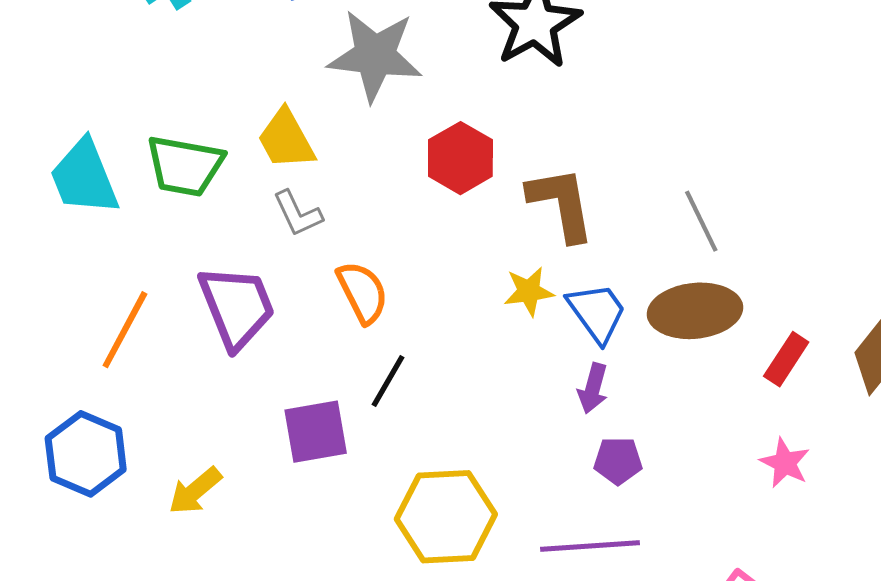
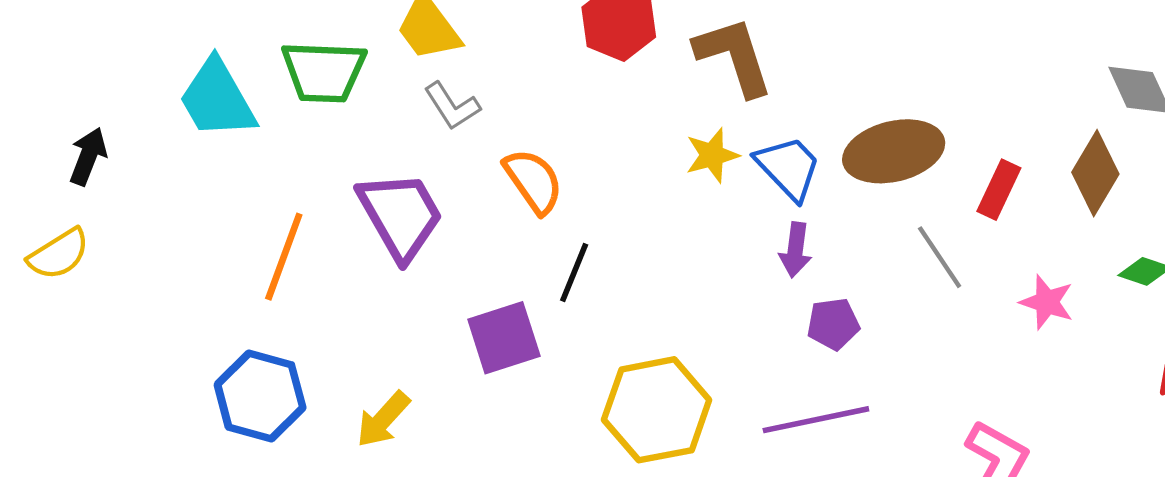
gray line: (701, 221) -> (940, 257), moved
pink star: (785, 463) -> (1047, 302), moved

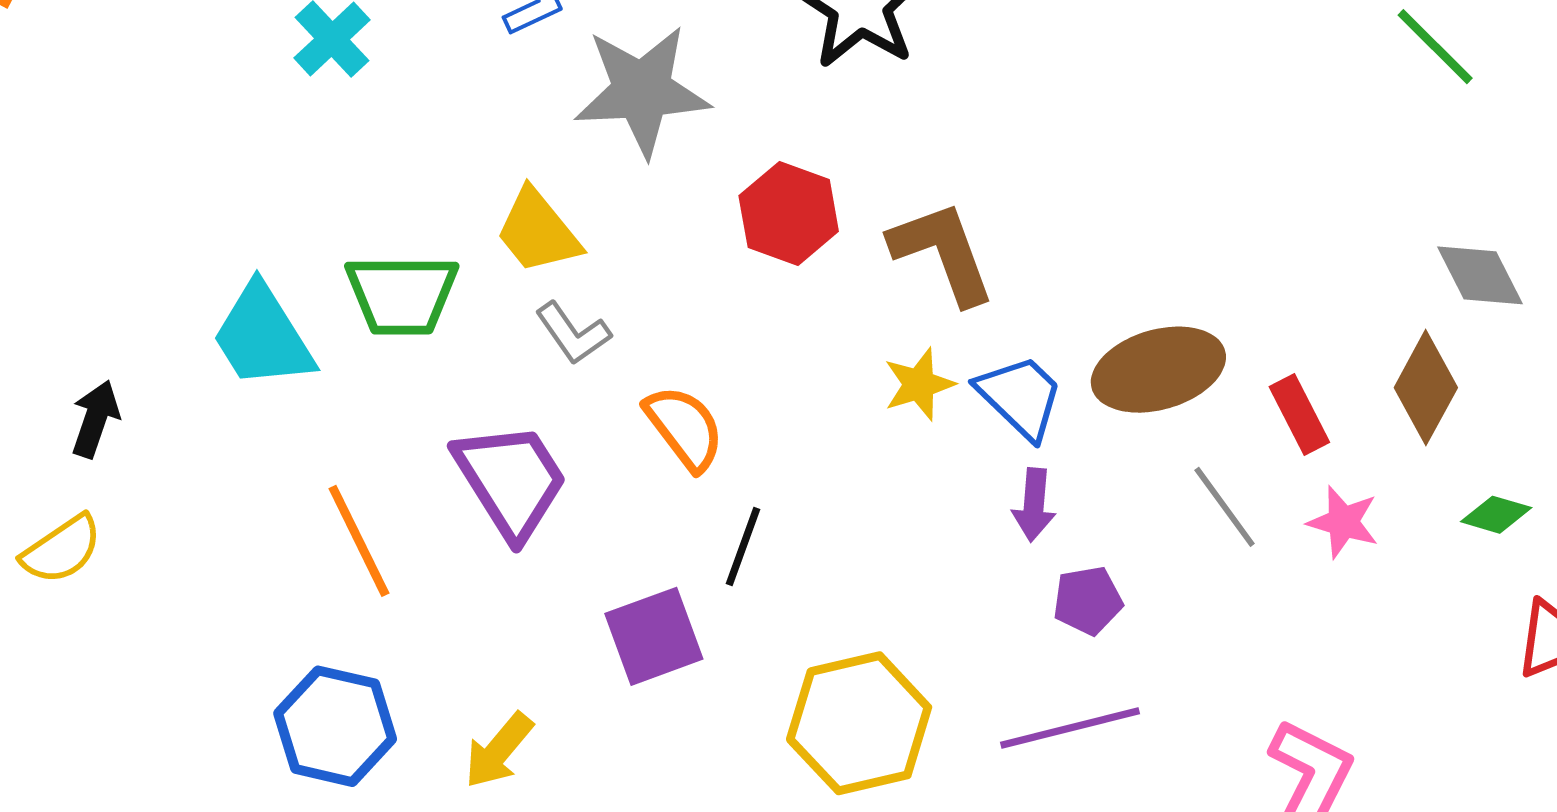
red rectangle: (999, 190) -> (1299, 415), turned -50
orange line: (284, 257) -> (359, 541), turned -44
pink star: (1047, 302) -> (1343, 522), moved

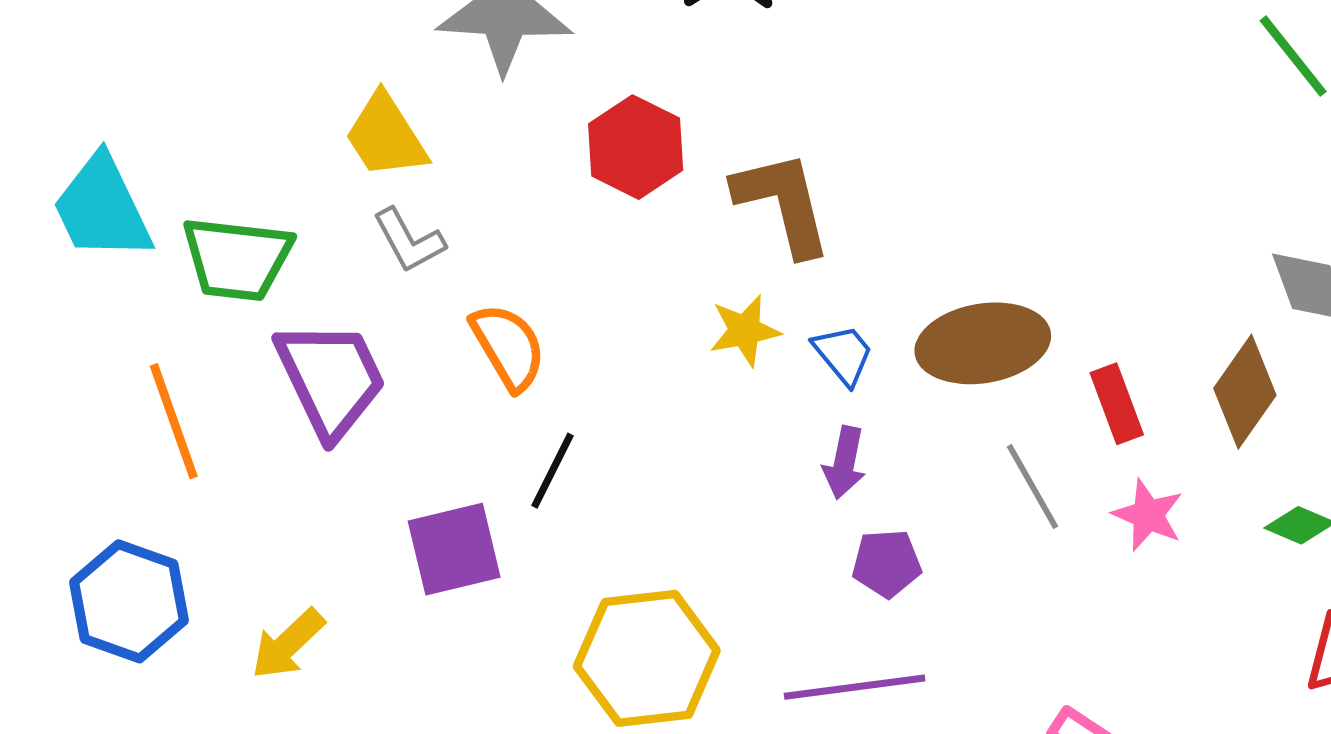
green trapezoid: (402, 295) -> (237, 259), moved
blue trapezoid: (1020, 397) -> (843, 354), size x0.7

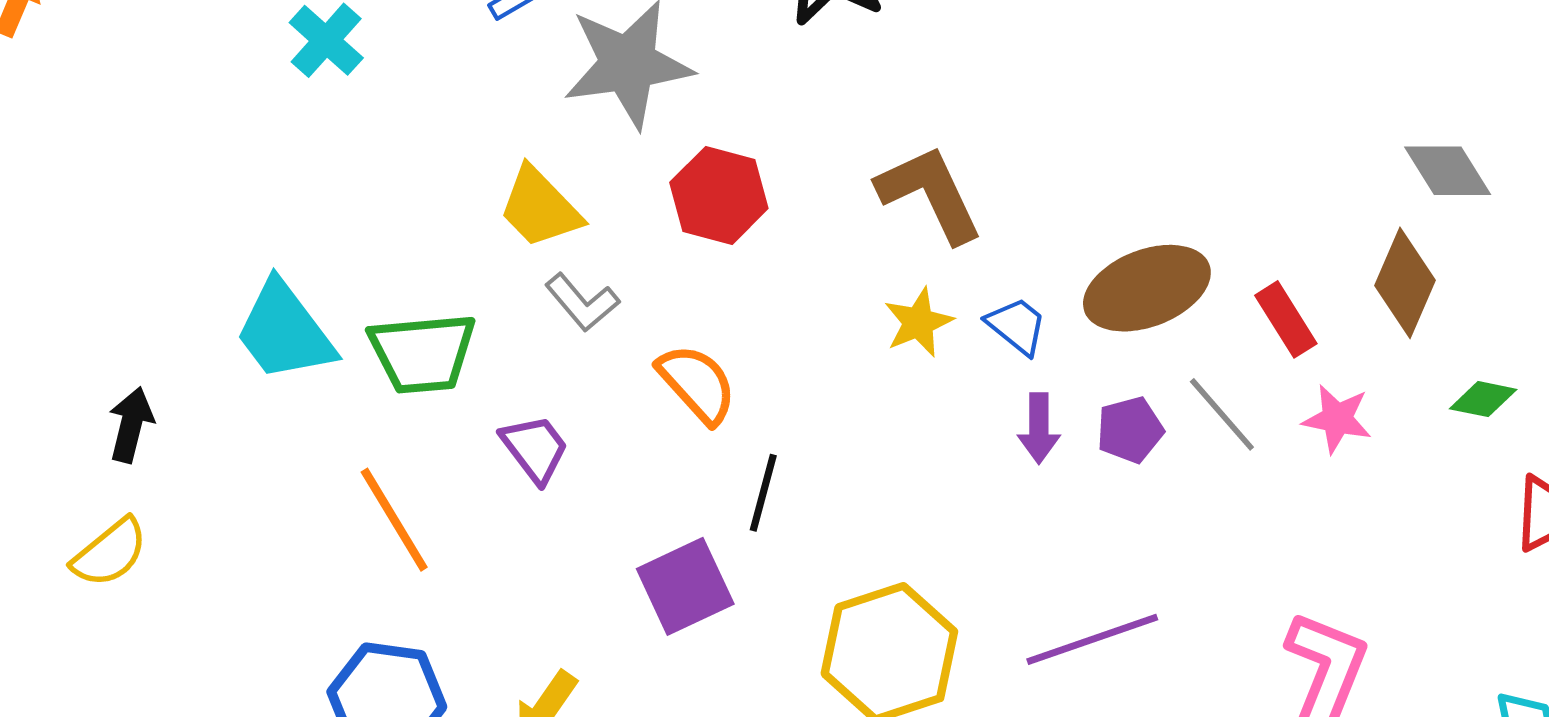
red hexagon: (636, 147) -> (719, 195), moved
purple trapezoid: (331, 379) -> (535, 449), size x0.6
purple pentagon: (887, 563) -> (1130, 430), moved

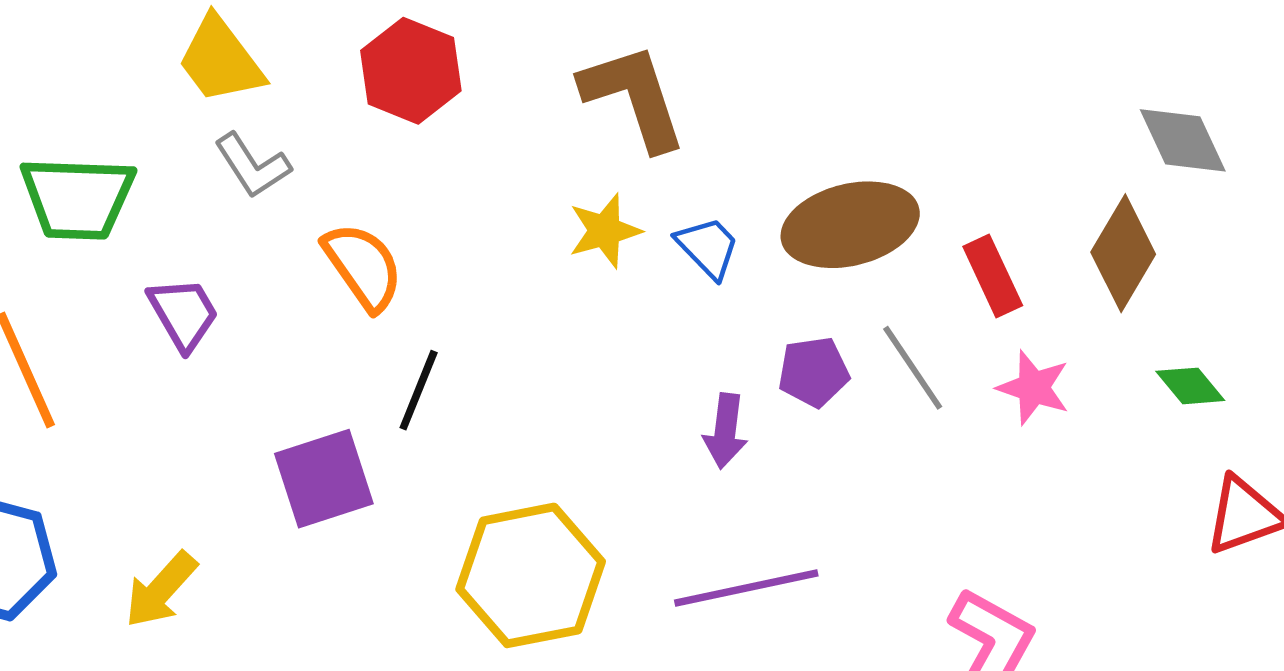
green diamond: (1483, 399) -> (1190, 386), turned 32
purple arrow: (1039, 428) -> (725, 431), moved

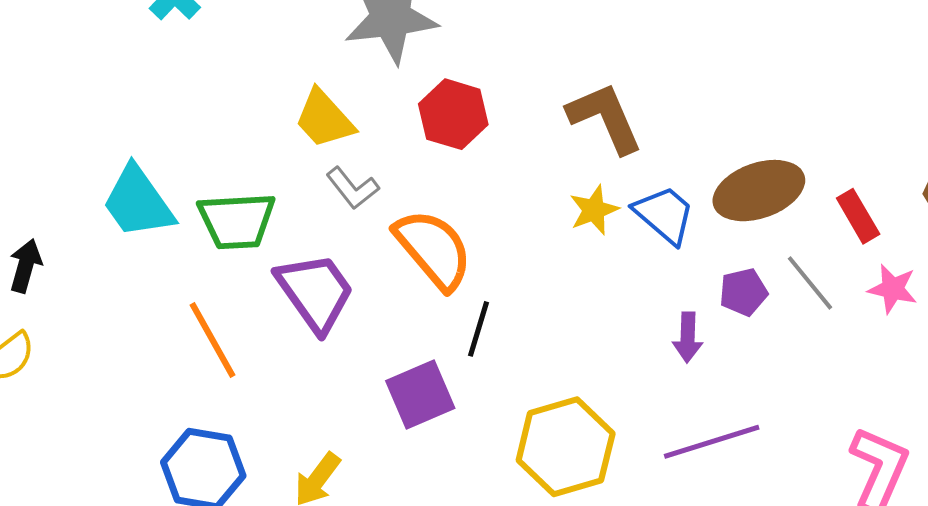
blue trapezoid: (708, 247) -> (664, 215), size x1.4
orange semicircle: (363, 266) -> (433, 249), size x1.4
purple trapezoid: (183, 314) -> (315, 292), size x1.6

